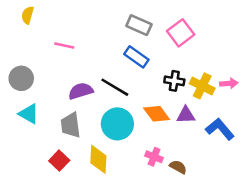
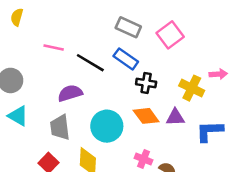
black cross: (174, 81) -> (146, 83), moved
pink arrow: (229, 83) -> (218, 74), moved
black line: (115, 87) -> (90, 63), moved
blue L-shape: (220, 129) -> (209, 131), turned -52

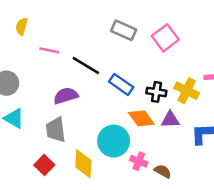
yellow semicircle: (17, 17) -> (22, 26), moved
blue rectangle: (126, 59) -> (121, 84), moved
black cross: (146, 83) -> (156, 92), moved
cyan circle: (107, 126) -> (114, 141), moved

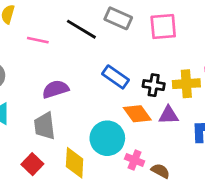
pink square: (165, 38) -> (163, 26), turned 32
black line: (86, 65) -> (81, 29), moved
yellow cross: (187, 91) -> (186, 84), turned -30

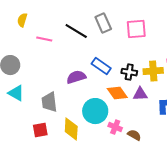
gray rectangle: (118, 18) -> (103, 23), turned 42
purple semicircle: (56, 89) -> (76, 77), moved
red square: (32, 164) -> (40, 130), turned 35

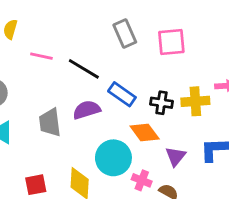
black line: (76, 31) -> (84, 69), moved
purple triangle: (140, 94) -> (176, 156), moved, turned -49
gray trapezoid: (49, 102) -> (50, 123), moved

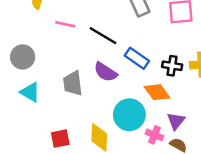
purple semicircle: (87, 110) -> (105, 72), turned -130
purple triangle: (176, 156) -> (176, 121), moved

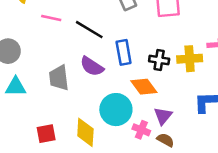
blue rectangle: (137, 58) -> (124, 52), turned 45
cyan triangle: (30, 92) -> (16, 87), turned -30

